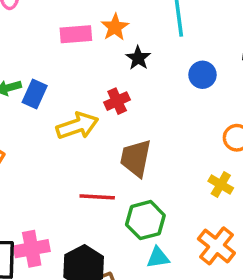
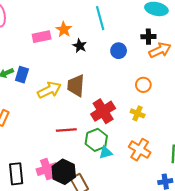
red cross: (117, 101) -> (103, 111), moved, size x1.6
brown trapezoid: (136, 158) -> (76, 86), moved
pink cross: (32, 249) -> (47, 169), moved
cyan triangle: (158, 257) -> (106, 153), moved

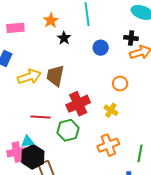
pink rectangle: (42, 37) -> (15, 28), moved
orange cross: (140, 150) -> (108, 145), turned 30
cyan triangle: (106, 153) -> (27, 142), moved

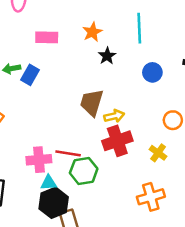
yellow arrow: (29, 77) -> (114, 116), moved, size x0.7
green hexagon: (68, 130) -> (84, 171), moved
pink cross: (17, 152) -> (39, 160), moved

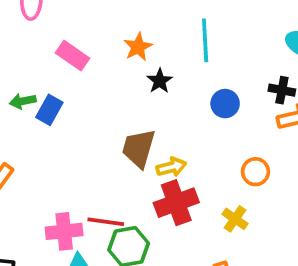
pink rectangle: (47, 37) -> (72, 56), turned 35

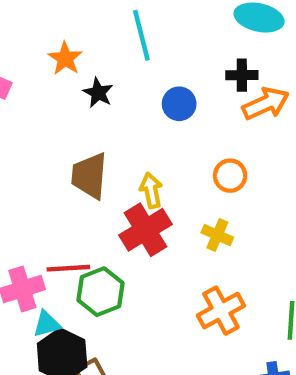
yellow arrow: (171, 167) -> (151, 190), moved, turned -76

